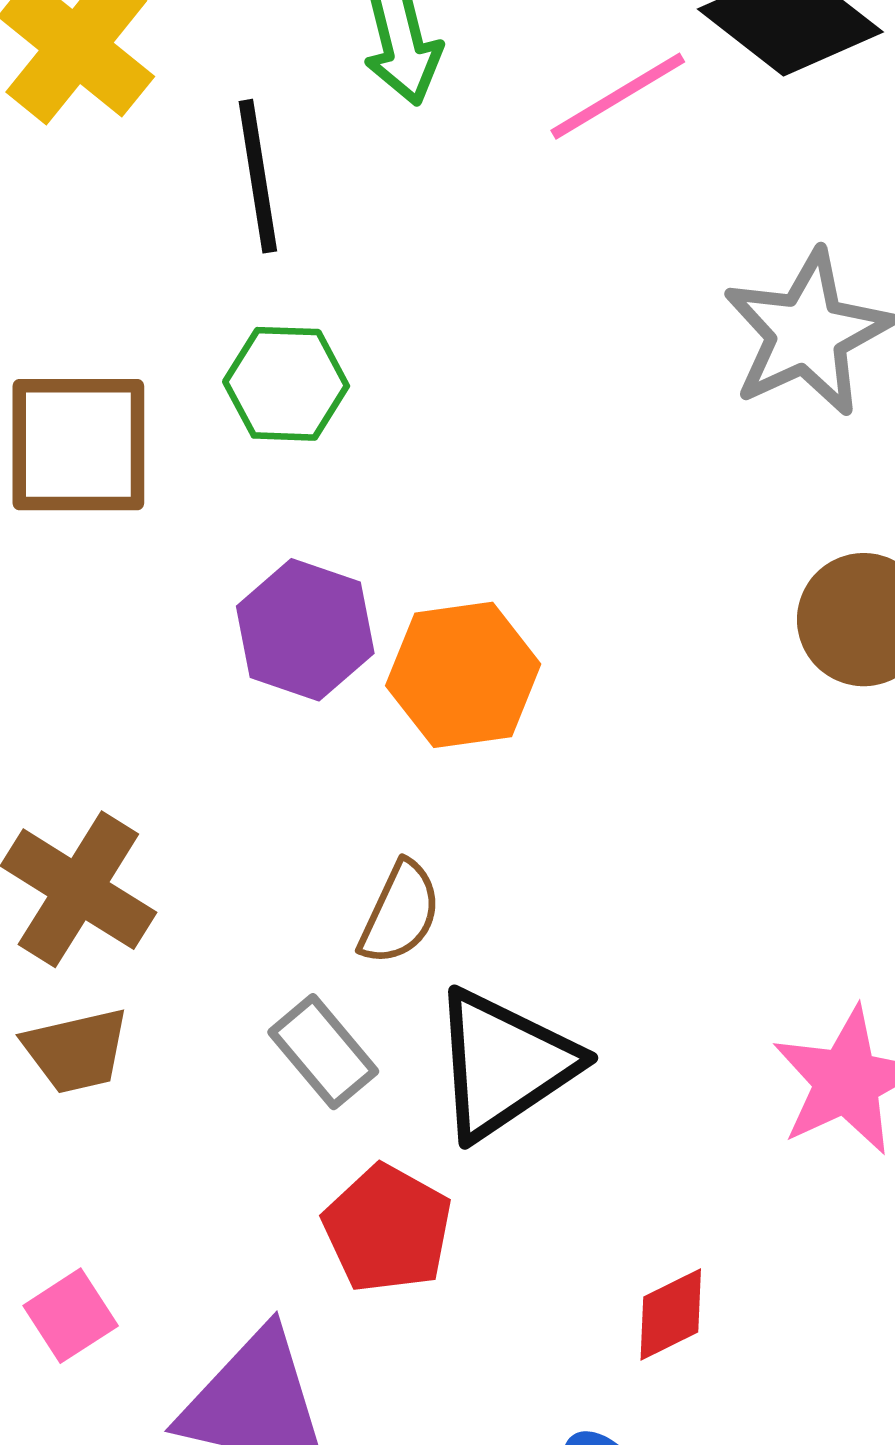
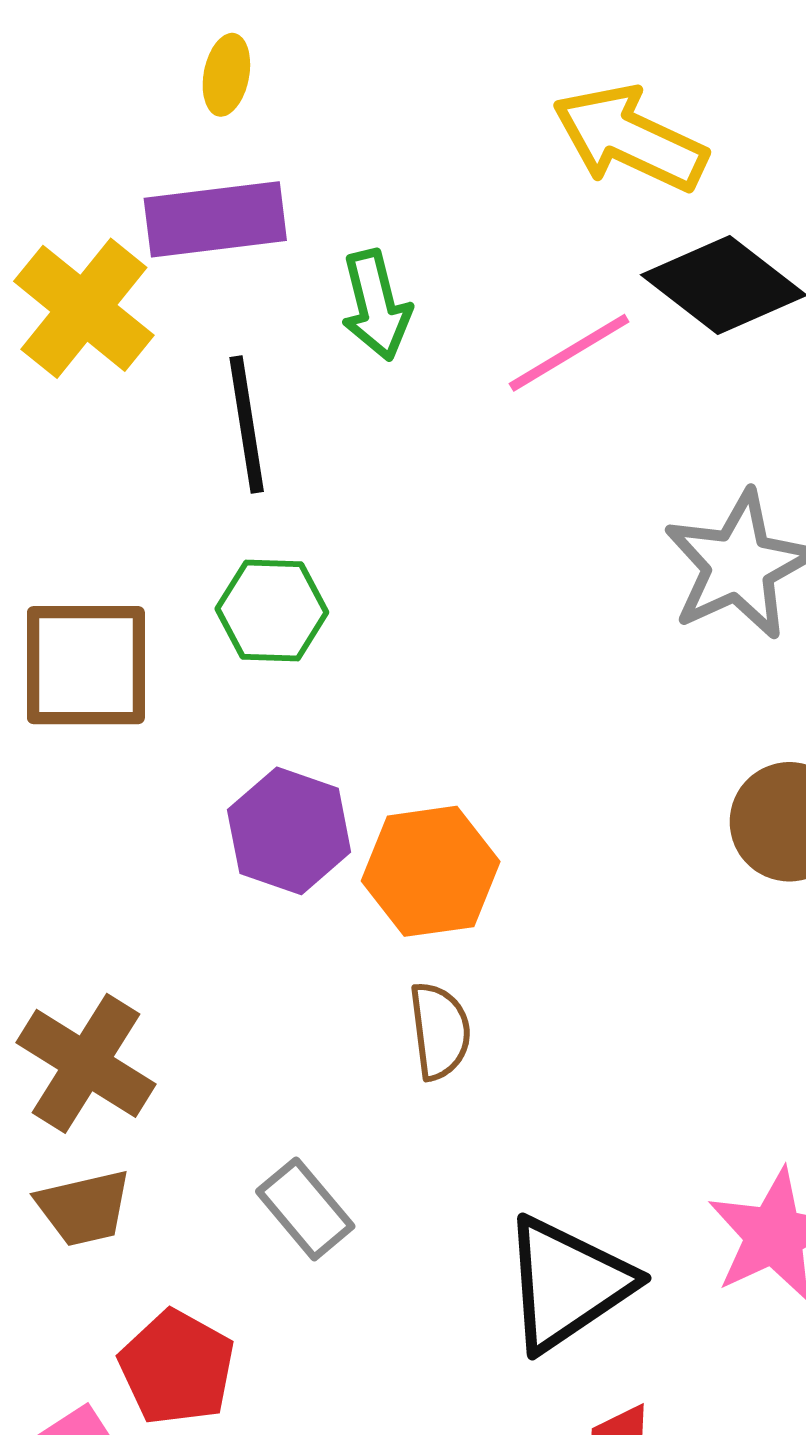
brown semicircle: (400, 913) -> (440, 1031), moved, turned -32
black triangle: (504, 1064) -> (567, 1284), moved
red pentagon: (388, 1229) -> (177, 1368), moved

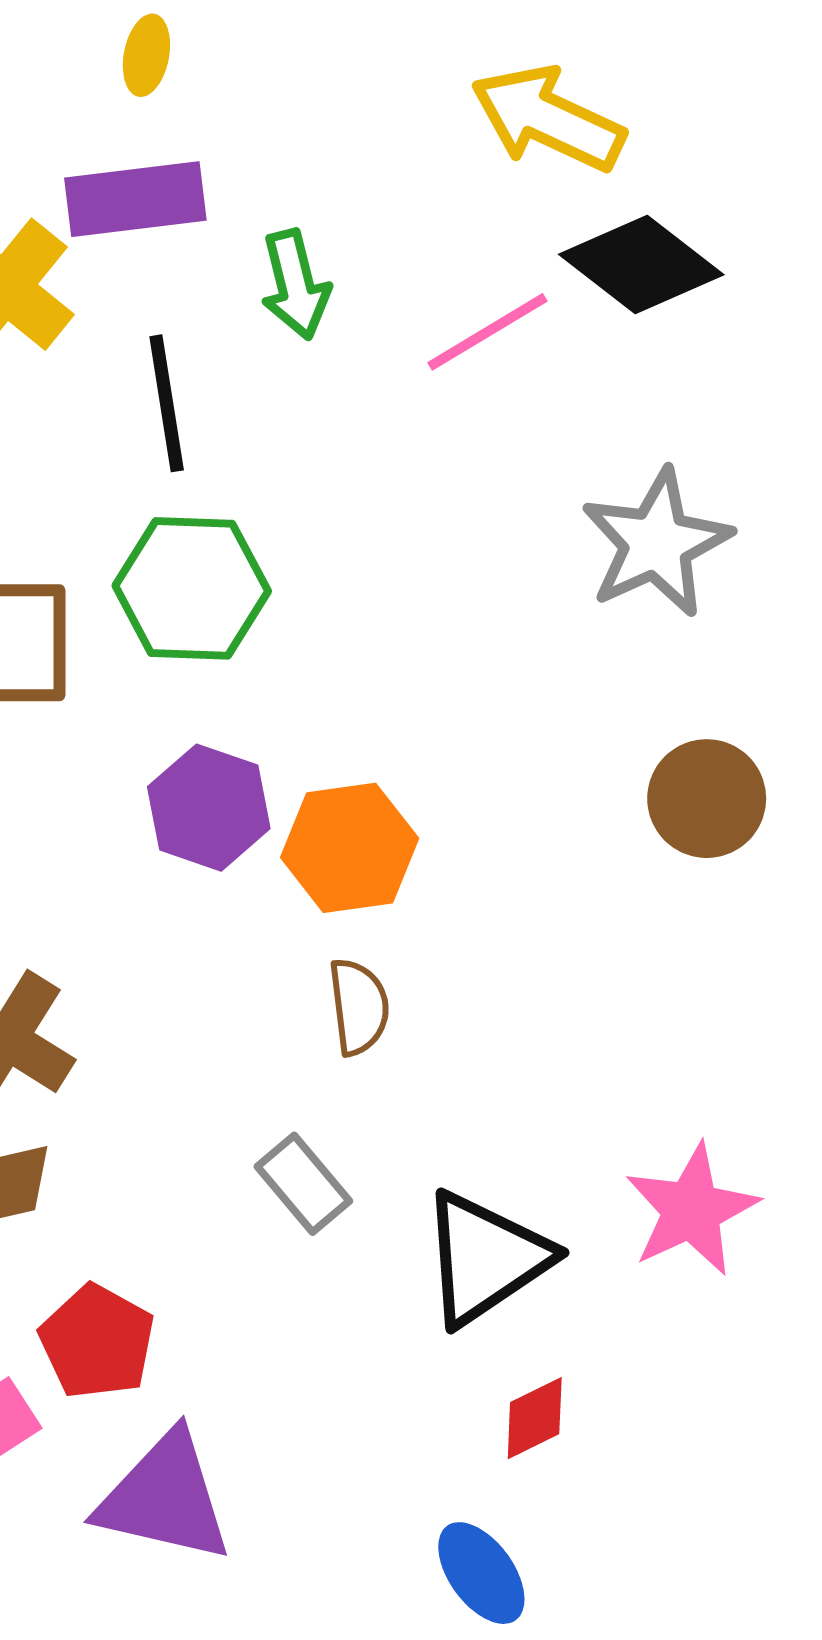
green hexagon: (272, 611) -> (192, 588), size x1.4
gray rectangle: (305, 1209) -> (303, 1184), moved

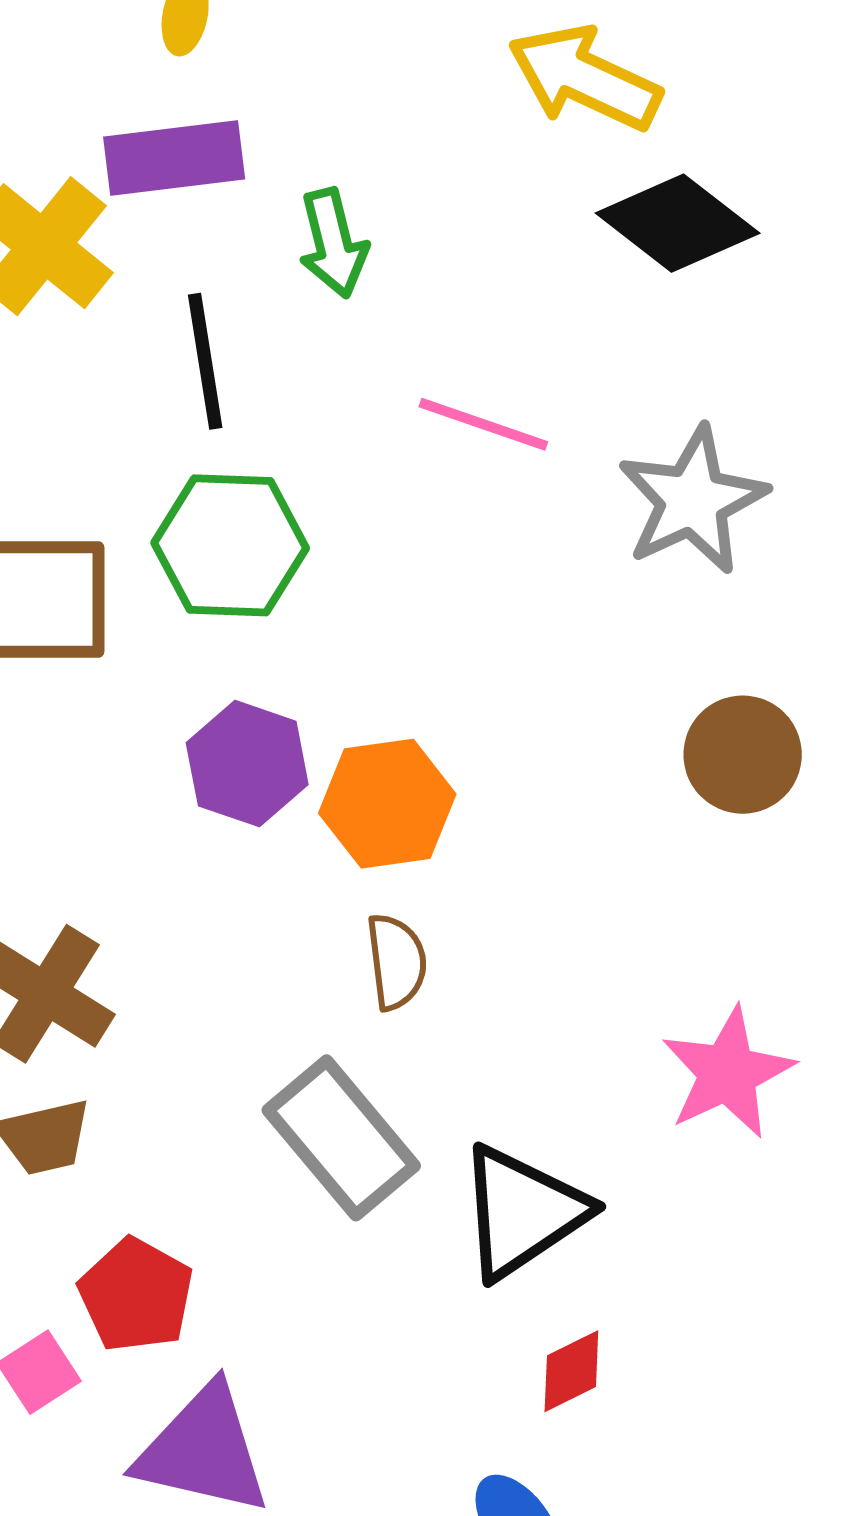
pink line: (487, 332) -> (483, 424), moved, turned 50
gray rectangle: (303, 1184) -> (341, 1138), size x1.6
pink star: (692, 1210) -> (728, 1073), moved

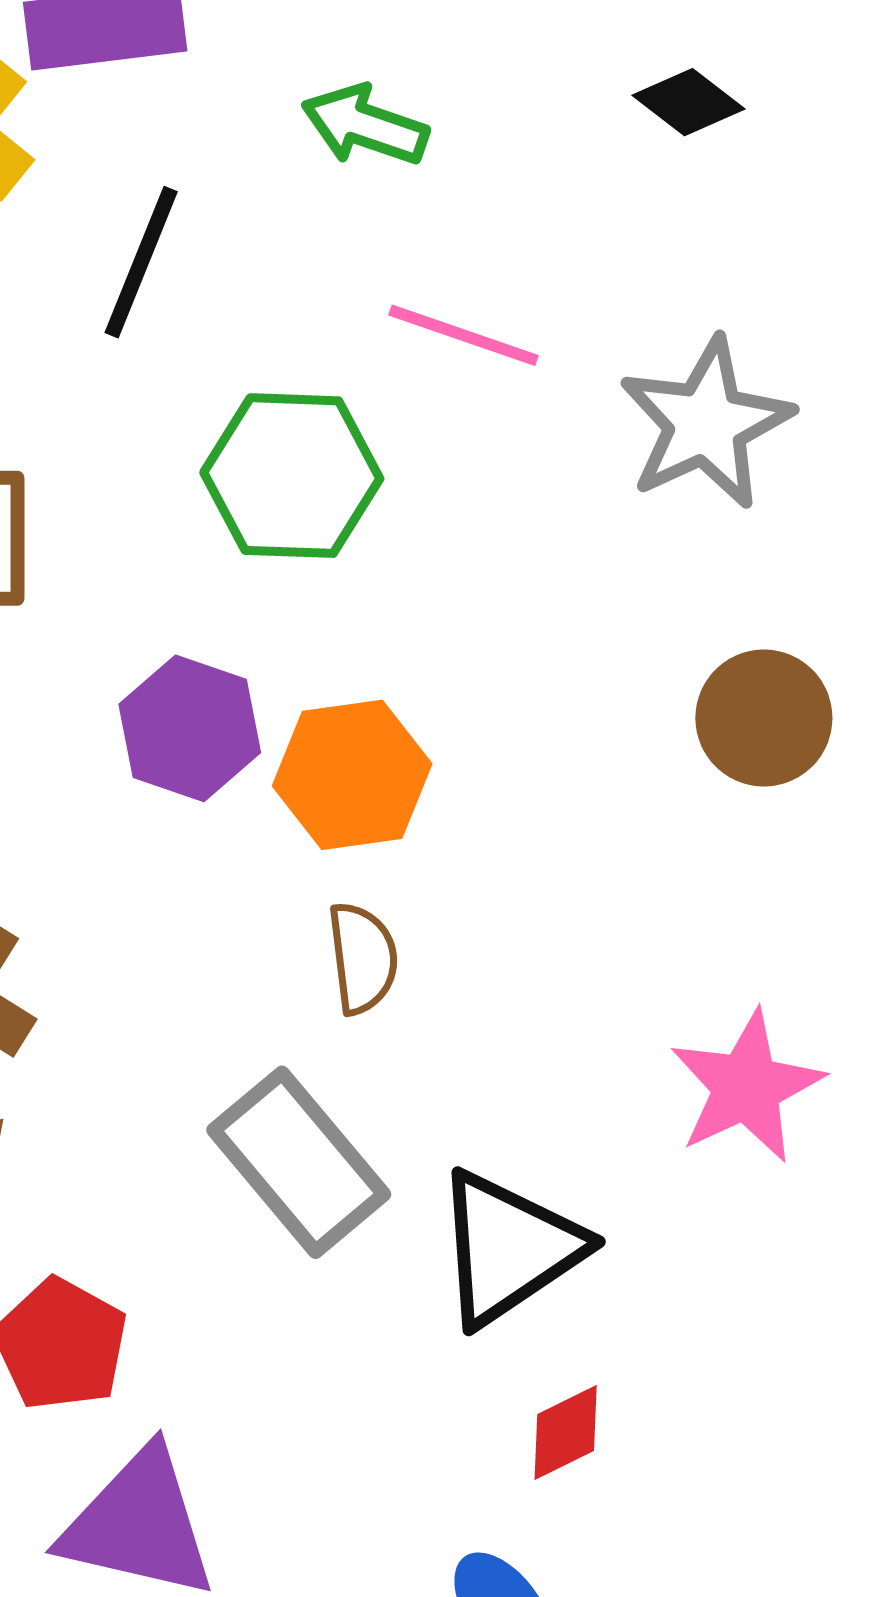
black diamond: (678, 223) -> (689, 102), size x0.6
green arrow: (333, 243) -> (365, 125), moved, turned 123
black line: (205, 361) -> (141, 262), turned 31
green hexagon: (230, 545) -> (292, 476), moved

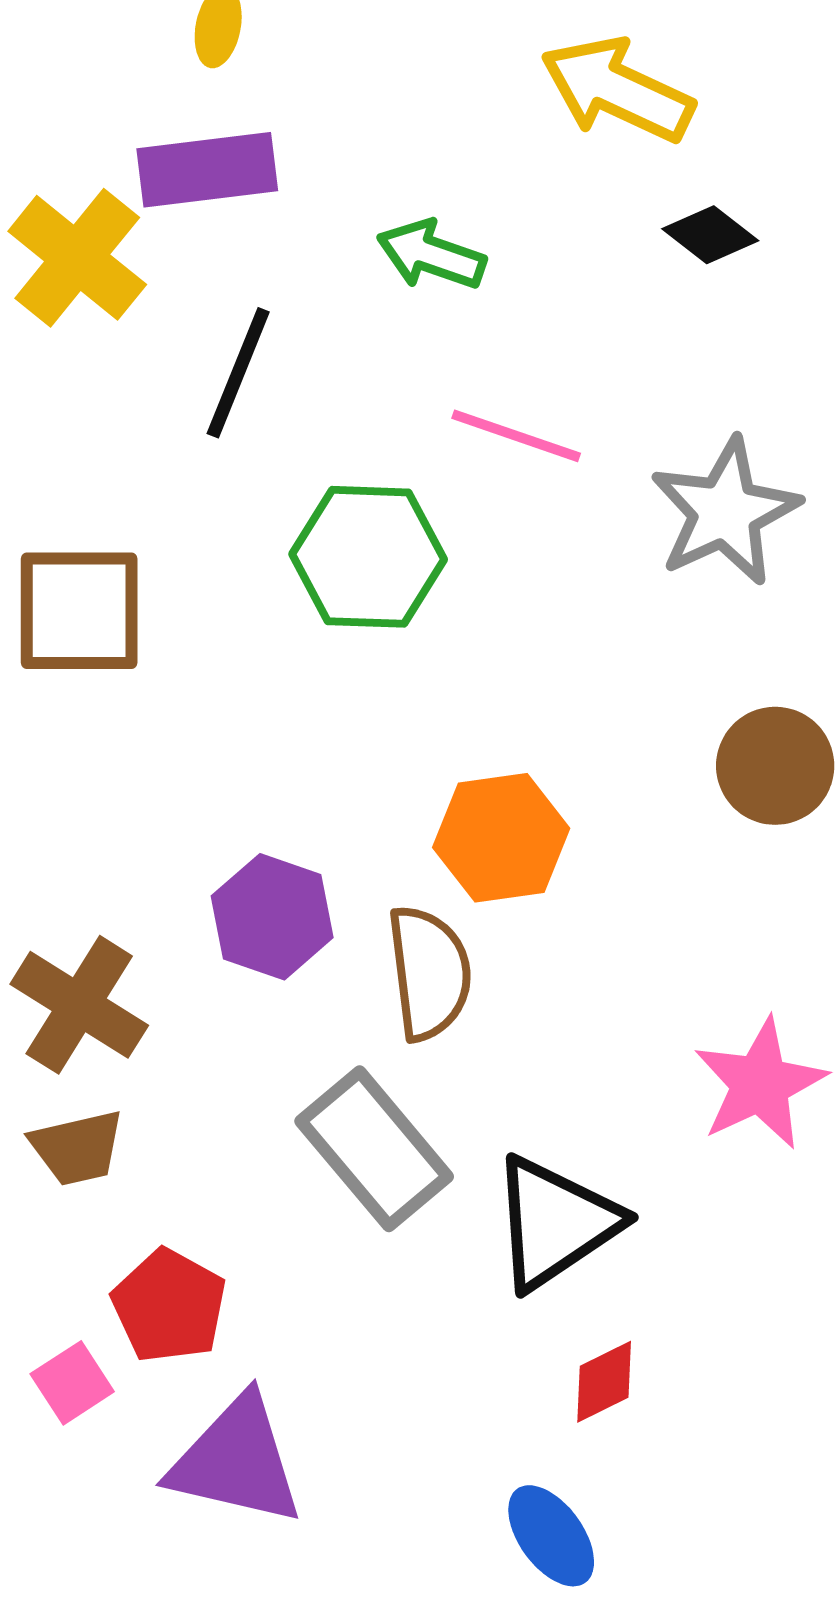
purple hexagon: (190, 728) -> (272, 917), moved
orange hexagon: (352, 775) -> (501, 838), moved
brown semicircle: (363, 958) -> (429, 973), size x1.4

